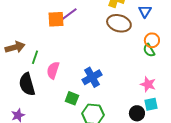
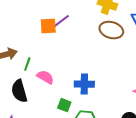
pink semicircle: (53, 70) -> (45, 77), turned 102
blue cross: (92, 77) -> (84, 84), turned 30

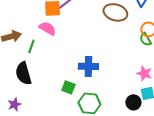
pink semicircle: (45, 77) -> (47, 28), moved

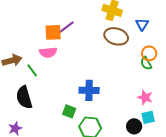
pink semicircle: (47, 28) -> (48, 52), turned 144
green line: (31, 46) -> (32, 70), turned -56

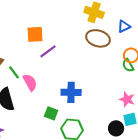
blue triangle: (142, 24) -> (124, 26), turned 32
purple line: (66, 27) -> (48, 51), moved
pink semicircle: (48, 52) -> (30, 82), moved, turned -114

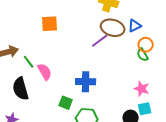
blue triangle: (124, 26) -> (135, 26), moved
purple line: (48, 51) -> (100, 41), moved

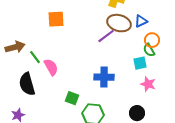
blue cross: (86, 82) -> (104, 77), moved
cyan square: (145, 109) -> (140, 63), moved

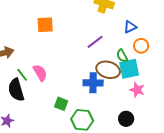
brown ellipse: (119, 23) -> (108, 70), moved
green semicircle: (149, 50) -> (122, 56), moved
green line: (35, 57) -> (22, 75), moved
cyan square: (140, 63) -> (129, 69), size x1.5

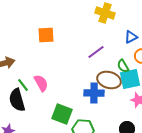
green square: (61, 104) -> (62, 114), size x1.5

